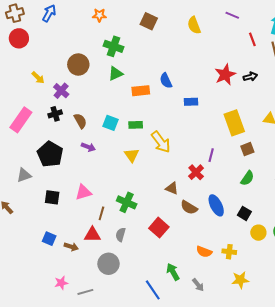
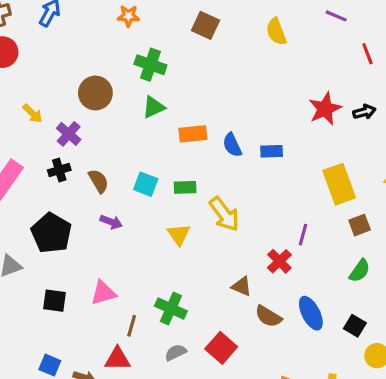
blue semicircle: (166, 81) -> (232, 145), moved
gray semicircle: (121, 235) -> (176, 352), moved, turned 48

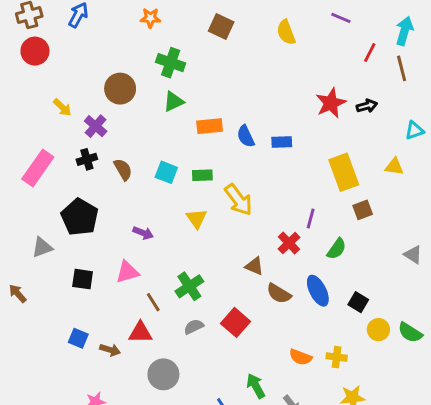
red line: (367, 54) -> (370, 53), turned 48
purple arrow: (111, 222) -> (143, 233), moved
green semicircle: (360, 271) -> (337, 249), moved
green cross: (171, 308) -> (189, 286), turned 32
brown line: (132, 326) -> (153, 302), turned -48

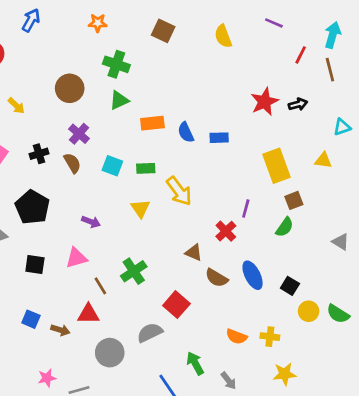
purple cross: (96, 126) -> (79, 134), moved
green semicircle: (337, 249) -> (285, 227), moved
gray semicircle: (194, 327) -> (150, 333), moved, size x1.4

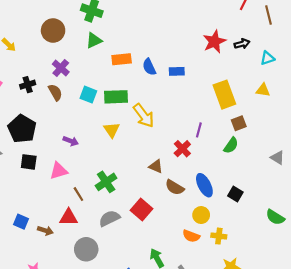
cyan triangle: (342, 127) -> (267, 58), moved
green rectangle: (146, 168) -> (116, 97), size x1.5
black square: (35, 265) -> (29, 162), moved
yellow circle: (309, 311) -> (201, 215), moved
gray semicircle: (150, 333) -> (109, 218), moved

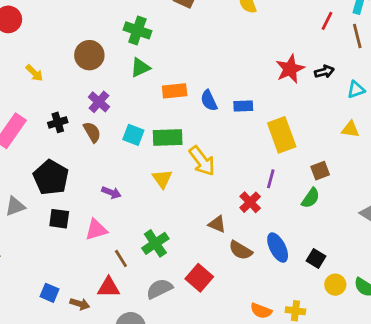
yellow rectangle: (224, 95) -> (282, 135), moved
yellow circle: (201, 215) -> (335, 285), moved

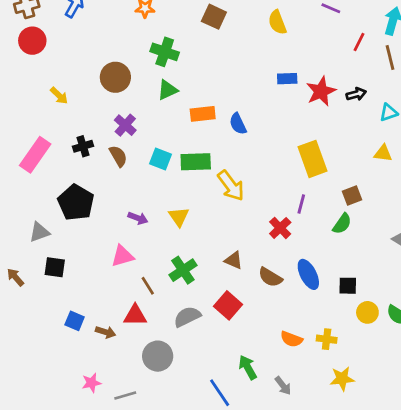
blue rectangle: (243, 106) -> (287, 79), moved
yellow triangle: (162, 179) -> (179, 217), moved
black square: (59, 219) -> (55, 267), moved
brown triangle: (217, 224) -> (234, 260), moved
black square: (316, 259) -> (348, 286), turned -30

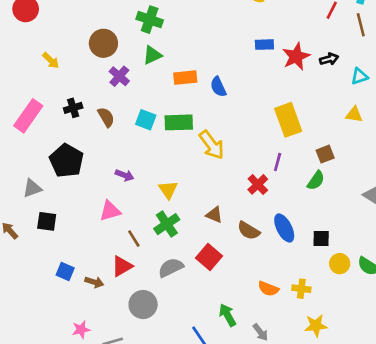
purple cross: (125, 125) -> (119, 76), moved
yellow triangle: (179, 217) -> (168, 190), moved
red triangle: (135, 315) -> (122, 266), turned -30

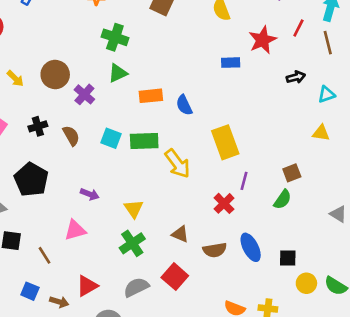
brown circle: (103, 43) -> (55, 75), moved
red star: (296, 56) -> (263, 40), moved
yellow rectangle: (288, 120) -> (225, 142), moved
brown semicircle: (249, 231) -> (215, 250), turned -40
brown line: (134, 239) -> (45, 255), moved

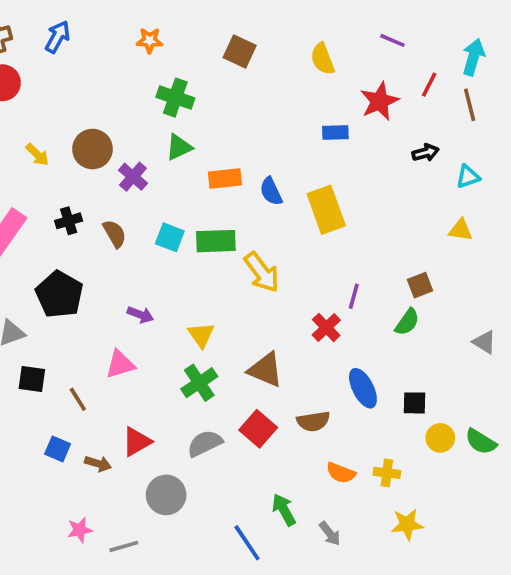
yellow rectangle: (225, 142) -> (326, 210), moved
brown triangle: (180, 234) -> (265, 370), size x1.5
brown semicircle: (215, 250) -> (313, 421), moved

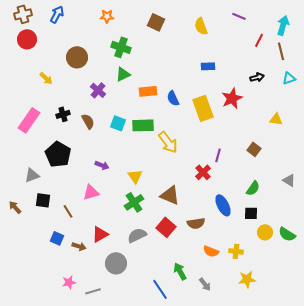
red star: (380, 101) -> (232, 98), moved
brown circle: (93, 149) -> (77, 57), moved
cyan triangle: (468, 177) -> (289, 78), moved
brown square: (420, 285) -> (254, 149), turned -32
green semicircle: (407, 322) -> (253, 188), moved

